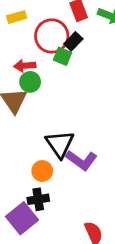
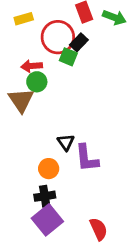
black triangle: (60, 144) -> (66, 142), size x0.6
purple L-shape: (81, 160) -> (87, 158), turned 48
purple square: (22, 218) -> (47, 220), moved

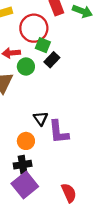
black rectangle: (79, 42) -> (52, 60), moved
green circle: (37, 82) -> (26, 67), moved

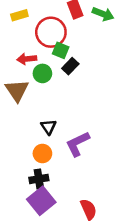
black triangle: (41, 118) -> (49, 127), moved
purple L-shape: (59, 132) -> (78, 144), turned 70

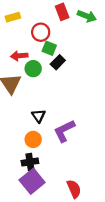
red circle: (51, 32) -> (41, 32), size x0.7

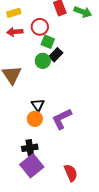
red arrow: (19, 56) -> (15, 32), moved
green circle: (33, 69) -> (43, 61), moved
orange circle: (33, 139) -> (35, 119), moved

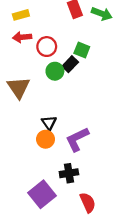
red circle: (40, 27) -> (47, 47), moved
green square: (48, 42) -> (82, 50), moved
black cross: (30, 148) -> (69, 173), moved

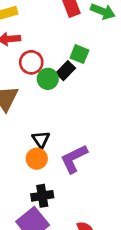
red circle: (47, 47) -> (31, 62), moved
black cross: (69, 173) -> (42, 196), moved

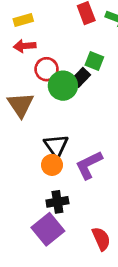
green circle: (48, 79) -> (63, 86), size x1.4
black triangle: (41, 139) -> (56, 146), size x1.4

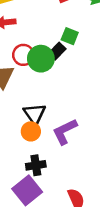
red circle: (47, 69) -> (23, 55), moved

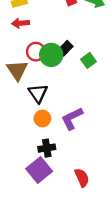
green square: (70, 36) -> (88, 60), moved, turned 32
black triangle: (35, 114) -> (38, 93), moved

